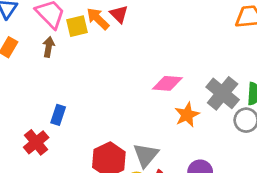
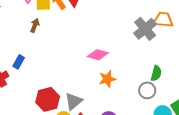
brown arrow: (49, 47) -> (35, 25), moved
gray cross: (223, 93) -> (145, 29), moved

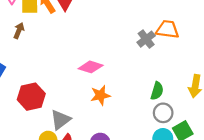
gray cross: (145, 29) -> (146, 39), size x0.7
gray circle: (147, 90) -> (163, 113), moved
red hexagon: (48, 99) -> (31, 97), moved

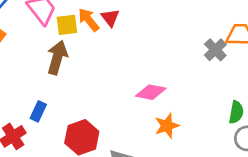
brown arrow: (19, 31) -> (57, 58), size x1.6

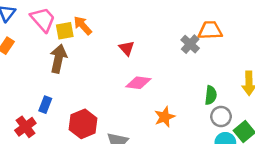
red triangle: (110, 18) -> (127, 48), moved
orange star: (167, 126) -> (165, 117), moved

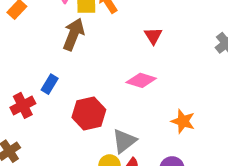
pink diamond: (138, 83) -> (141, 80), moved
orange star: (165, 117) -> (183, 121), turned 30

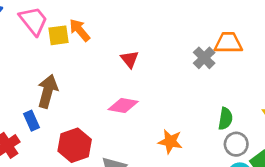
brown arrow: (74, 34) -> (48, 91), moved
blue rectangle: (50, 84) -> (32, 121), turned -48

